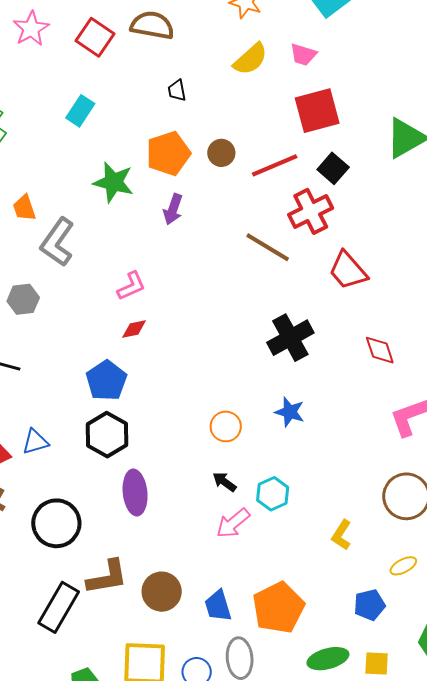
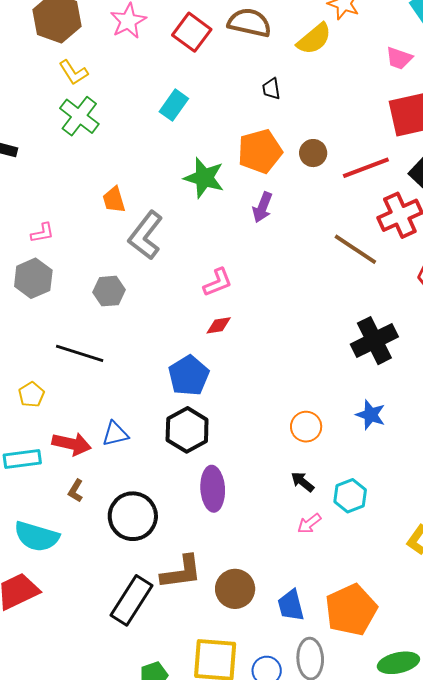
yellow semicircle: (250, 59) -> (314, 39), moved
pink arrow: (233, 523) -> (309, 524), size x0.7

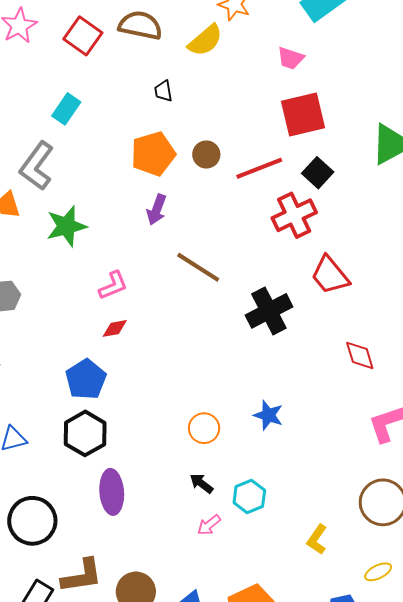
green star: (204, 178) -> (66, 226), moved, turned -30
gray L-shape: (146, 235) -> (37, 166), moved
brown line: (355, 249) -> (198, 267), moved
black cross: (374, 341) -> (269, 311), moved

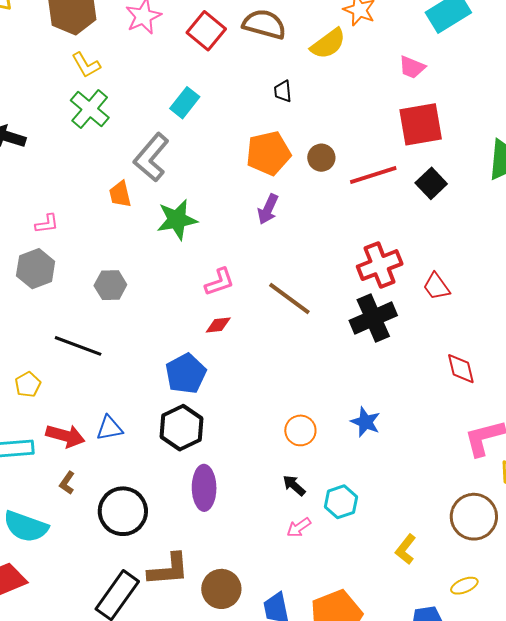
red cross: (294, 215) -> (380, 265), moved
brown line: (198, 267) -> (289, 298), moved
red trapezoid: (330, 275) -> (436, 286), size x0.7

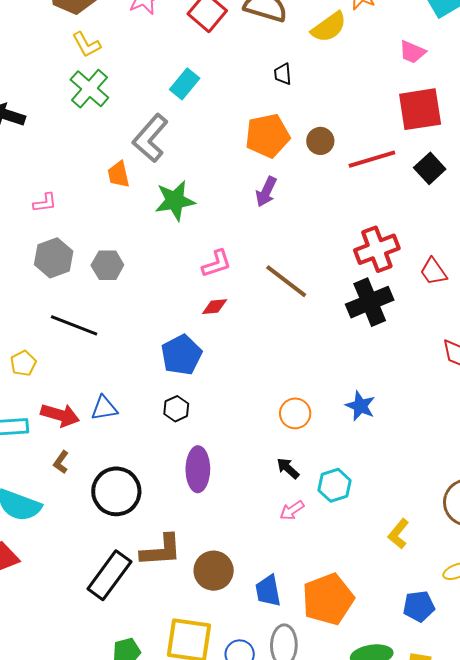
gray hexagon: (36, 269) -> (54, 258), moved
black hexagon: (181, 428) -> (176, 409), size x0.6

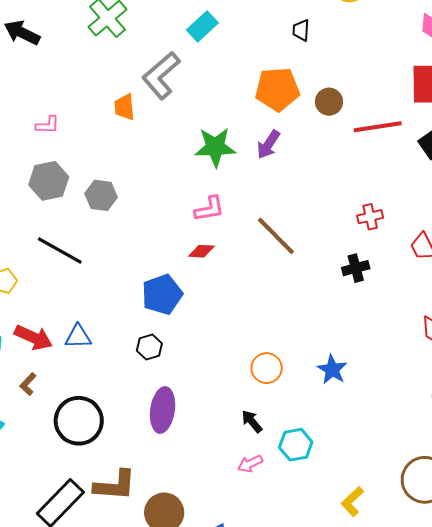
green star: (175, 201) -> (215, 147), moved
red cross: (377, 249) -> (370, 217), size x0.6
black cross: (370, 302) -> (356, 268), size x0.6

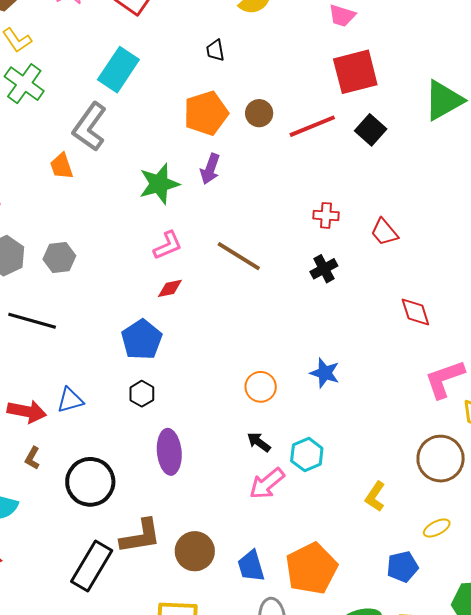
cyan rectangle: (202, 26) -> (118, 70), size x1.4
red cross: (370, 217) -> (326, 215), turned 30
pink arrow: (250, 464) -> (267, 484), size x1.5

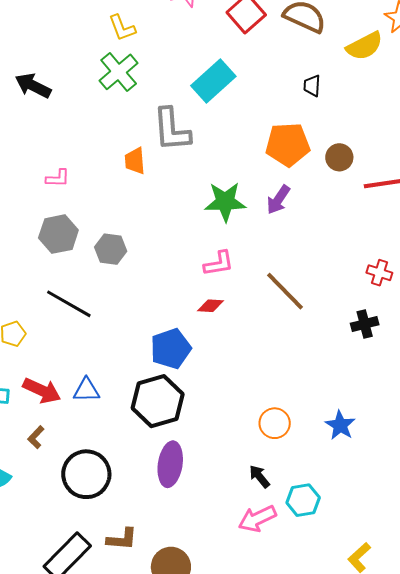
gray L-shape: (90, 127) -> (172, 130), turned -54
black hexagon: (142, 394) -> (158, 401), size x2.0
brown L-shape: (140, 536) -> (122, 539), size x0.7

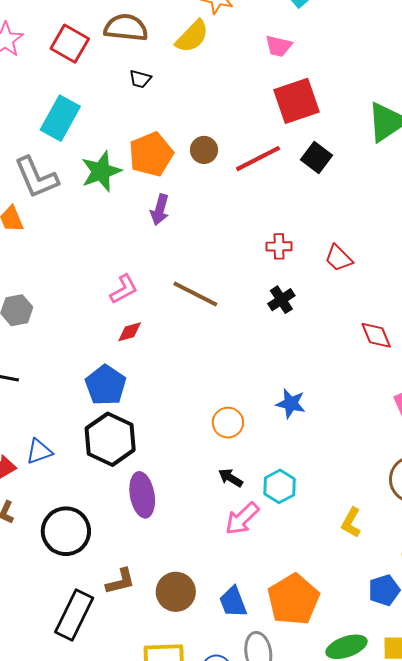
black trapezoid: (312, 86) -> (140, 79), moved, turned -60
green star: (225, 202) -> (101, 171), moved

